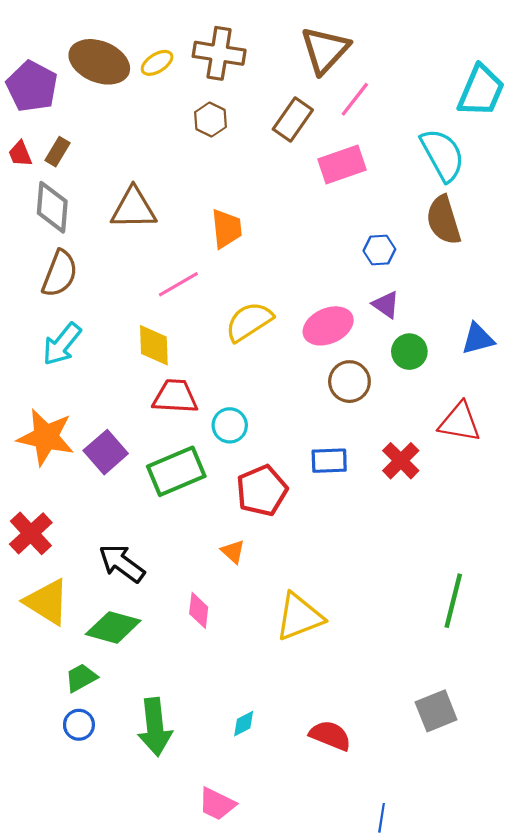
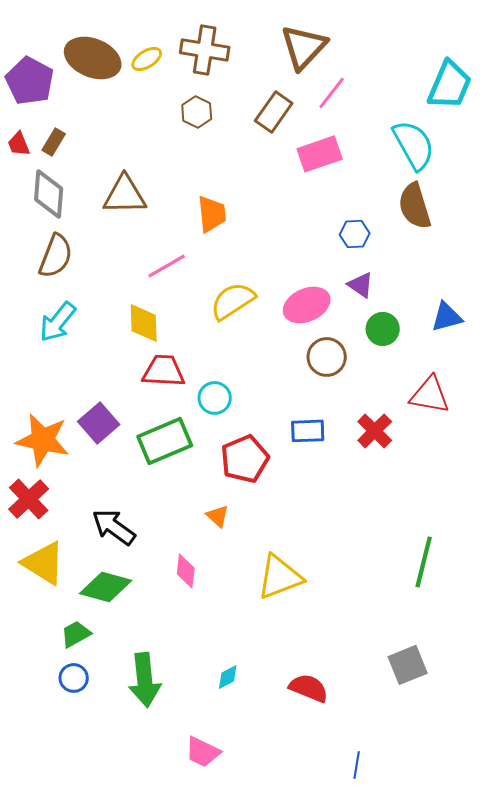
orange star: (46, 437) -> (43, 440), moved

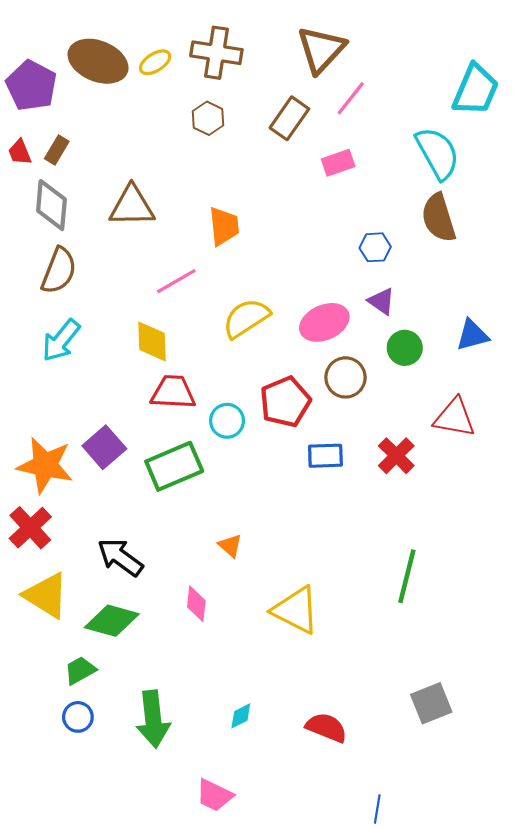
pink rectangle: (320, 154) -> (338, 163), size x0.7
red pentagon: (245, 459) -> (285, 402), moved
green line: (424, 562) -> (407, 576), moved
yellow triangle: (280, 577) -> (296, 610), turned 48

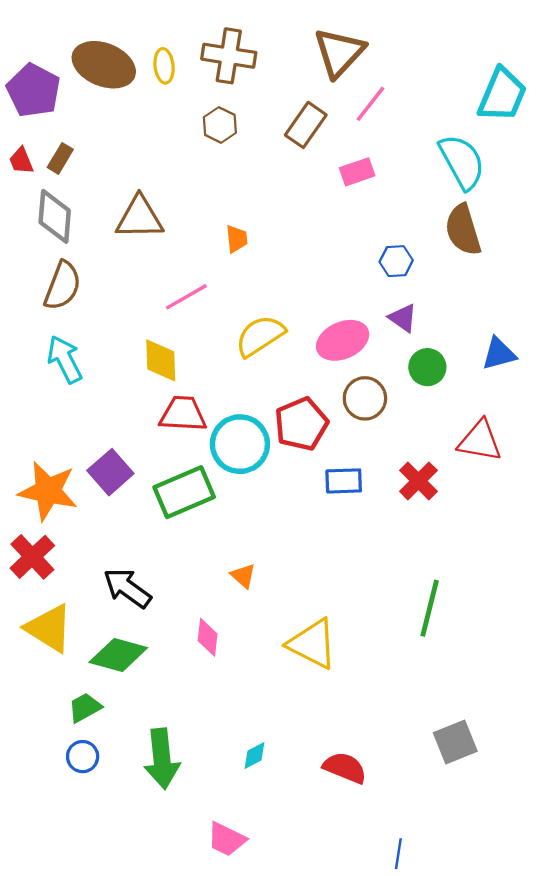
yellow ellipse: (155, 62) -> (164, 66), turned -64
orange trapezoid: (224, 226) -> (237, 239), size x0.7
cyan arrow: (61, 340) -> (65, 359), turned 114
cyan circle: (227, 421) -> (240, 444), size x1.6

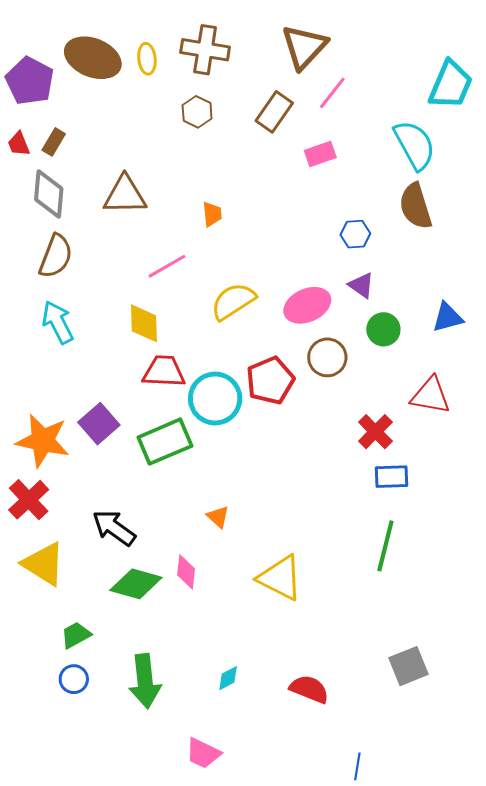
blue rectangle: (344, 481) -> (391, 477), moved
green diamond: (118, 655) -> (136, 584), moved

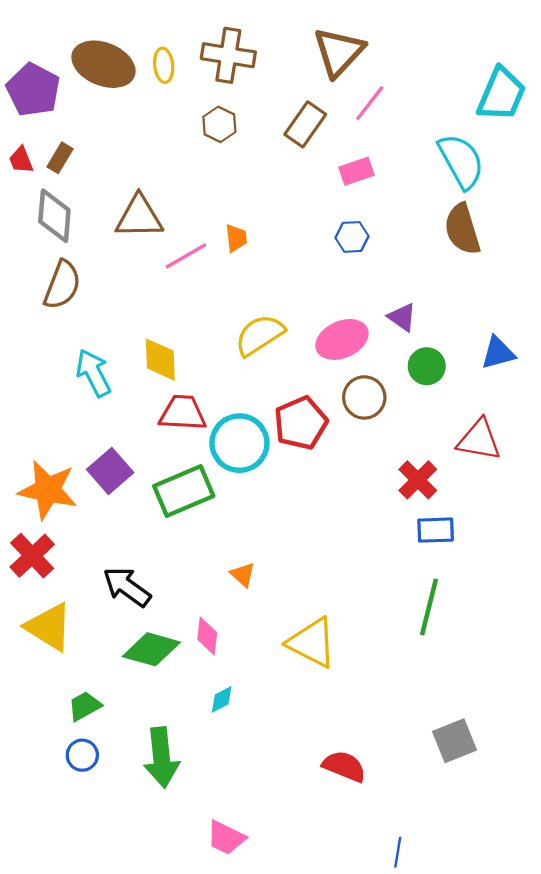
blue hexagon: (355, 234) -> (352, 237), moved
pink line: (167, 266) -> (186, 256), moved
cyan arrow: (58, 322) -> (93, 373), moved
cyan diamond: (228, 678) -> (222, 699), moved

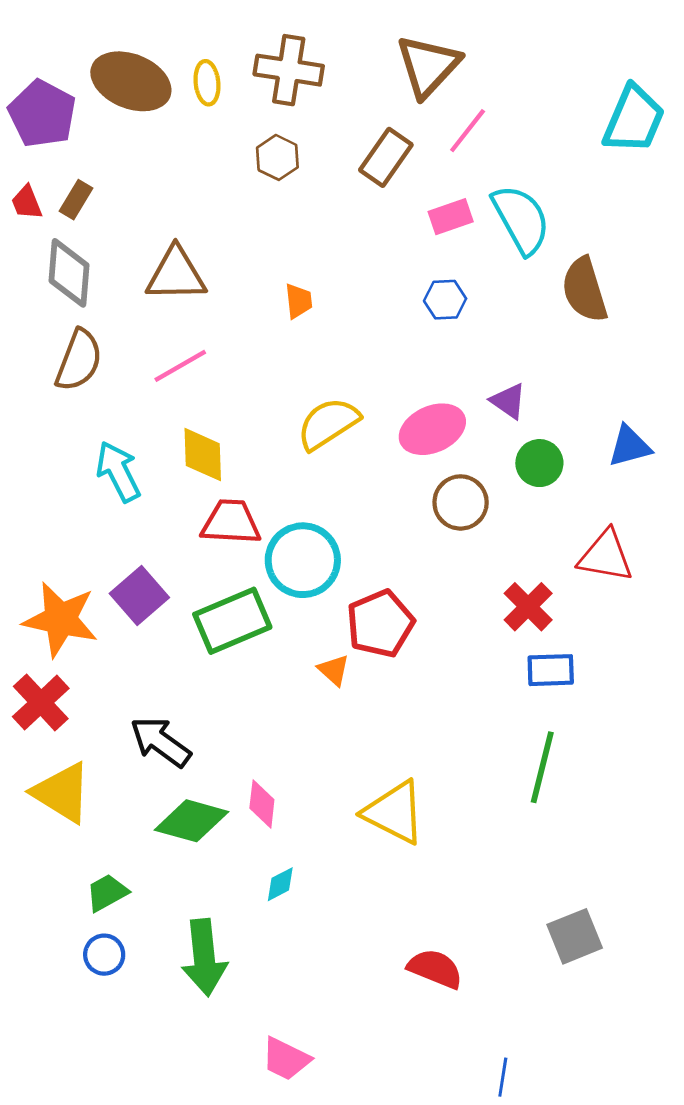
cyan semicircle: (461, 161) -> (521, 219), moved
pink line: (186, 256) -> (180, 366), moved
red pentagon: (301, 423) -> (380, 624), moved
orange triangle: (243, 575) -> (334, 670), moved

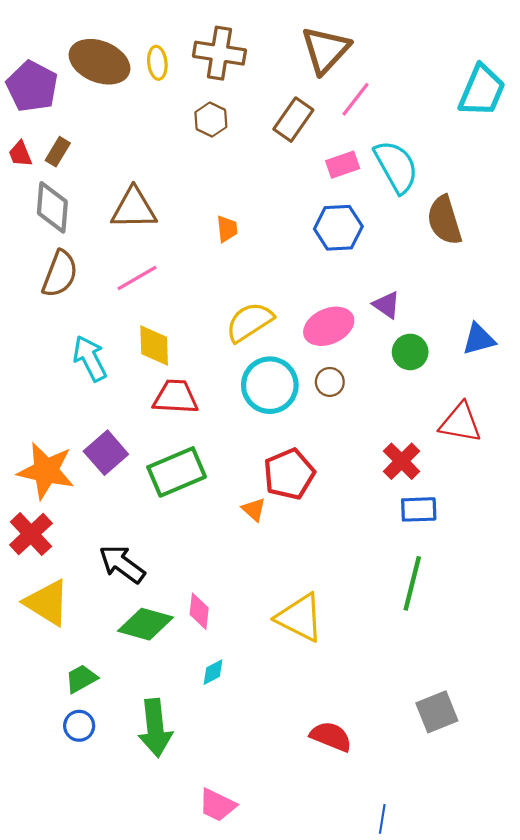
blue hexagon: (445, 300) -> (338, 228), size x1.5
brown circle: (461, 502) -> (330, 382), moved, size x0.7
cyan circle: (303, 560) -> (270, 385), moved

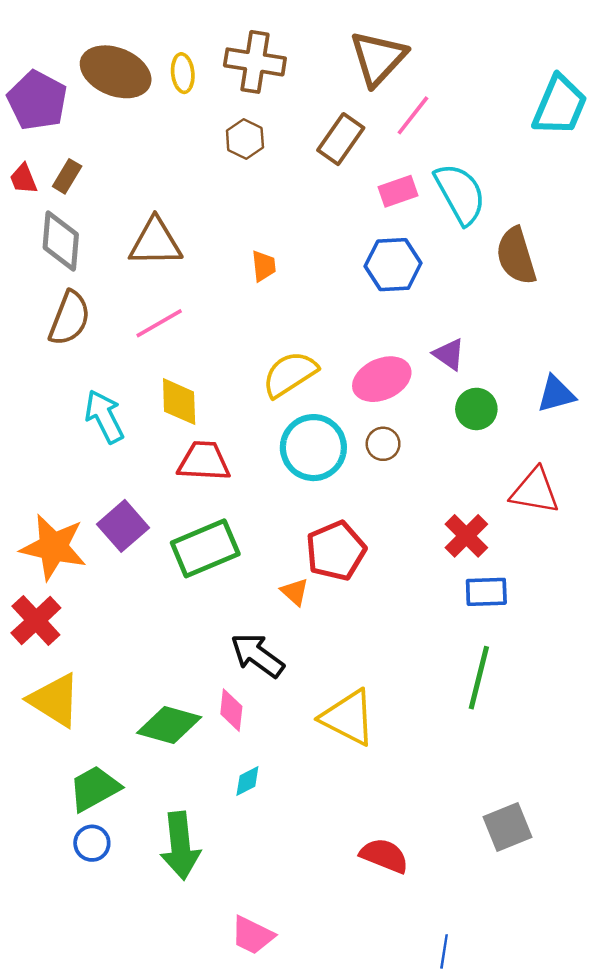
black arrow: (122, 564) -> (257, 655), moved
green trapezoid: (81, 679) -> (94, 788), size x1.4

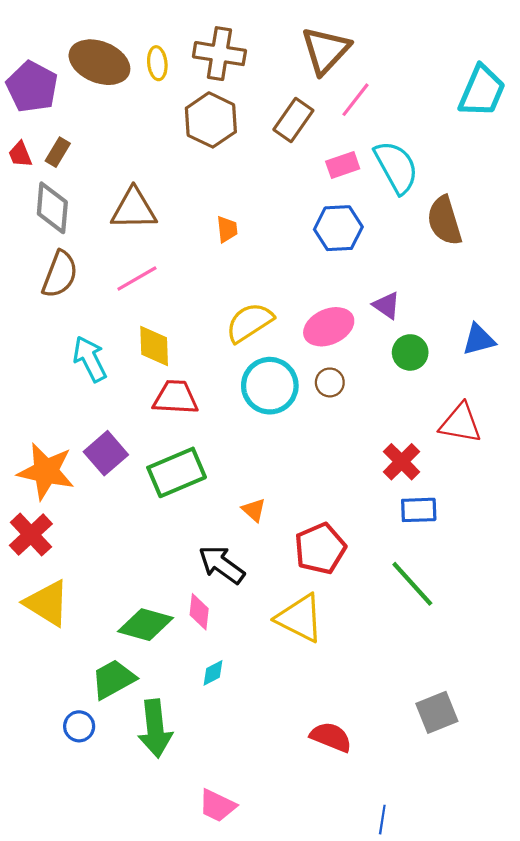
brown hexagon: (245, 139) -> (211, 120), size x1.6
red pentagon: (336, 551) -> (320, 549), moved
green line: (479, 678) -> (412, 584), turned -56
green trapezoid: (94, 788) -> (113, 679), moved

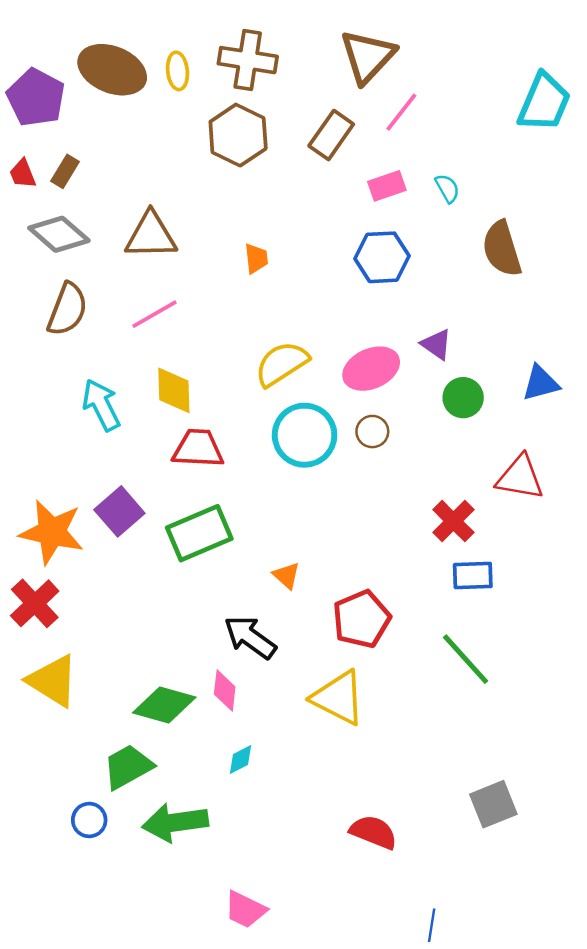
cyan semicircle: (396, 167) -> (447, 188), size x0.5
gray diamond: (52, 208) -> (59, 234), turned -54
green arrow: (155, 728) -> (175, 822), turned 88

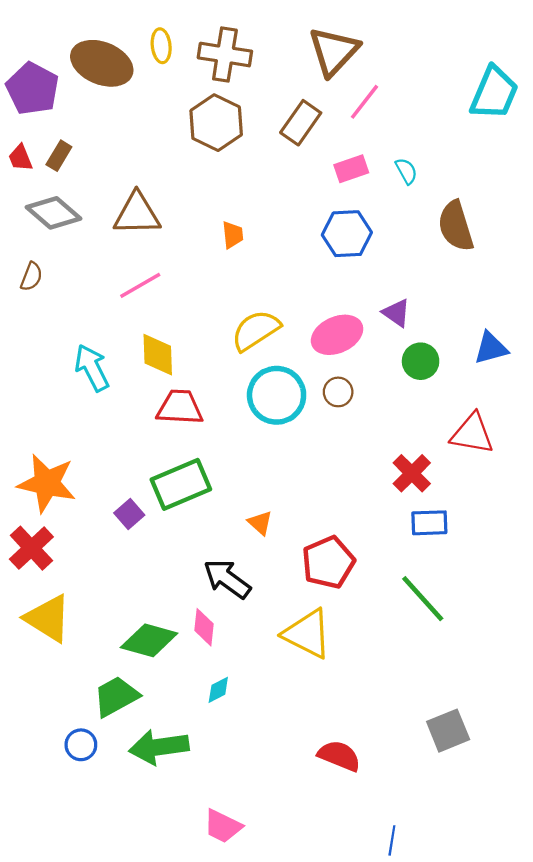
yellow ellipse: (178, 71) -> (161, 46), moved
brown semicircle: (67, 309) -> (31, 277), moved, size x0.6
purple square: (119, 511) -> (129, 514), moved, size x0.7

